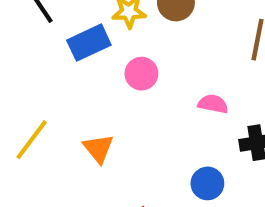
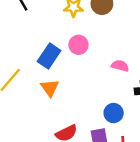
blue rectangle: (89, 43) -> (49, 56), moved, turned -35

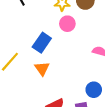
pink circle: (78, 45) -> (67, 24), moved

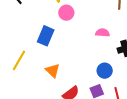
orange triangle: (42, 69) -> (53, 71), moved

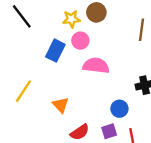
pink semicircle: (103, 33) -> (96, 66), moved, size x1.6
blue rectangle: (46, 36) -> (55, 51), moved

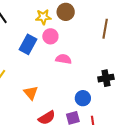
pink semicircle: (96, 66) -> (64, 59), size x0.7

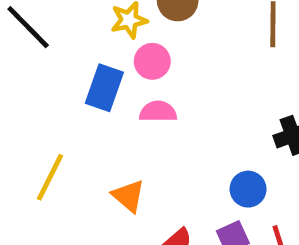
pink semicircle: (64, 59) -> (158, 112), moved

